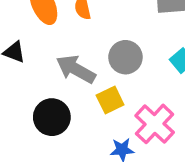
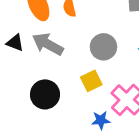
gray arrow: (76, 69) -> (48, 44), moved

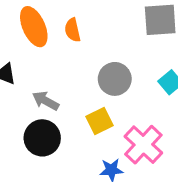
gray arrow: (48, 44) -> (46, 101), moved, size x0.7

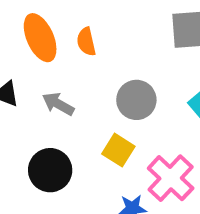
gray arrow: (46, 101) -> (58, 104), moved
yellow square: (100, 121) -> (118, 150), turned -32

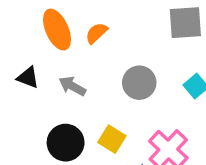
orange semicircle: (86, 42) -> (96, 33), turned 60
yellow square: (118, 150) -> (112, 139), moved

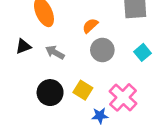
orange semicircle: (96, 33) -> (90, 26), moved
black triangle: (28, 78) -> (23, 46), turned -42

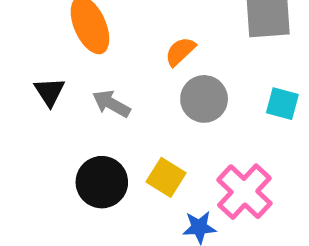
black triangle: (23, 46) -> (50, 92), turned -42
cyan square: (142, 52) -> (282, 104), turned -35

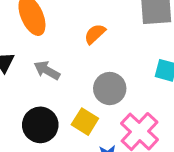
gray circle: (204, 99) -> (110, 89), moved

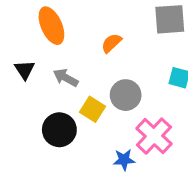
yellow square: (85, 122) -> (92, 109), moved

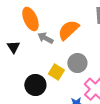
orange semicircle: (111, 43) -> (68, 30), size x1.6
gray arrow: (66, 78) -> (45, 38), moved

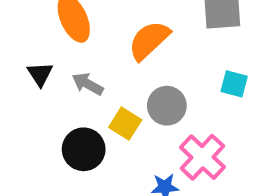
gray arrow: (45, 38) -> (88, 84), moved

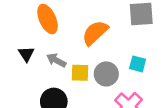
cyan square: (234, 84) -> (138, 64), moved
yellow square: (125, 124) -> (80, 73), moved, turned -30

